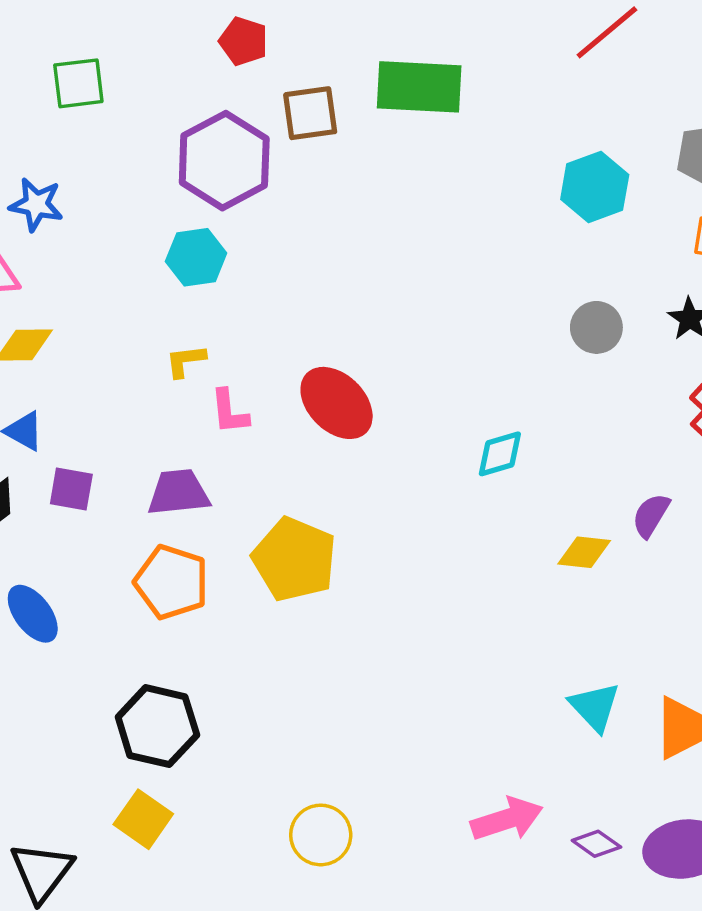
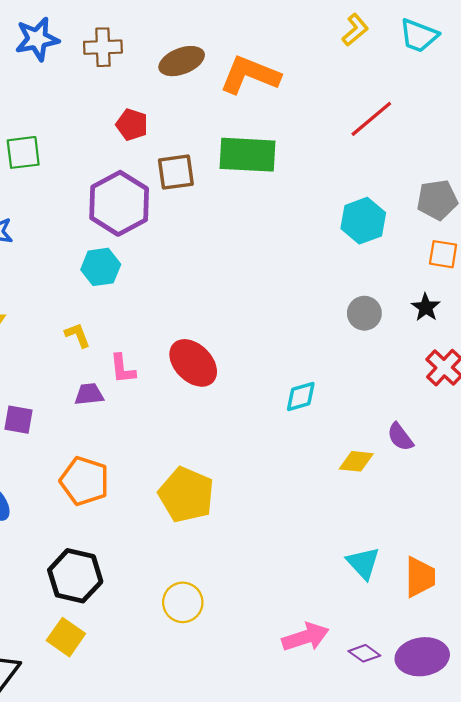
yellow L-shape: (186, 361) -> (78, 335), moved, turned 76
purple trapezoid: (178, 493) -> (89, 394), moved, size x0.7
purple semicircle: (651, 515) -> (400, 437), turned -68
yellow pentagon: (294, 559) -> (186, 495), moved
yellow circle: (321, 835) -> (183, 602), moved

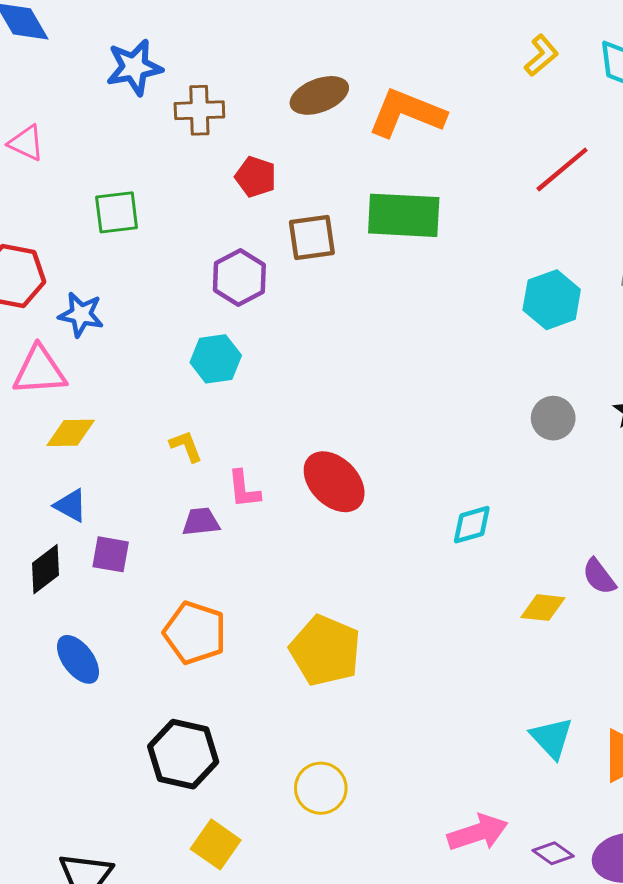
brown cross: (103, 47) -> (199, 110), moved
purple hexagon: (119, 203) -> (239, 277), size x0.7
yellow square: (66, 637) -> (216, 844), moved

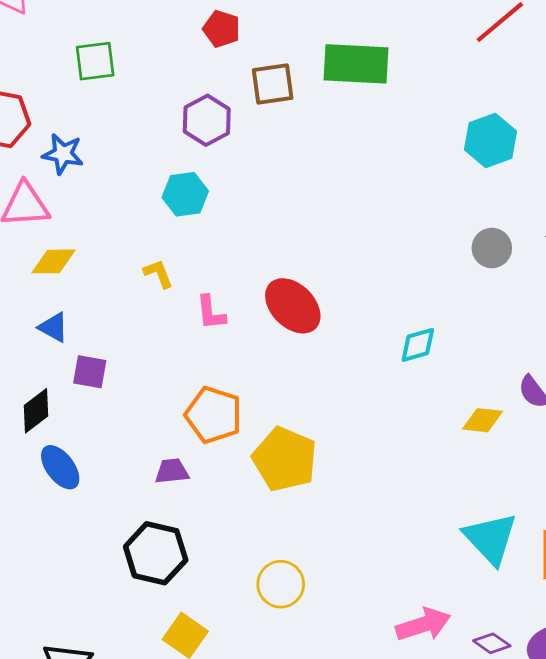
purple trapezoid: (201, 522) -> (172, 471), moved
black diamond: (45, 569) -> (36, 411), moved
orange pentagon: (195, 633) -> (213, 415), moved
cyan triangle: (552, 738) -> (490, 538), size x1.4

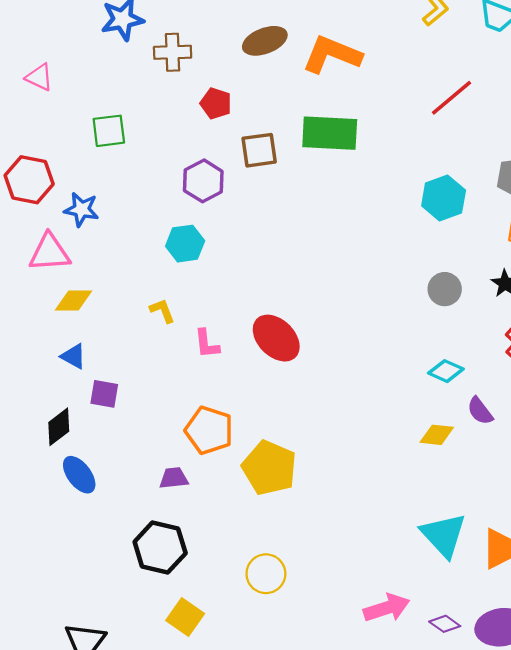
cyan diamond: (418, 345) -> (446, 371), moved, turned 40

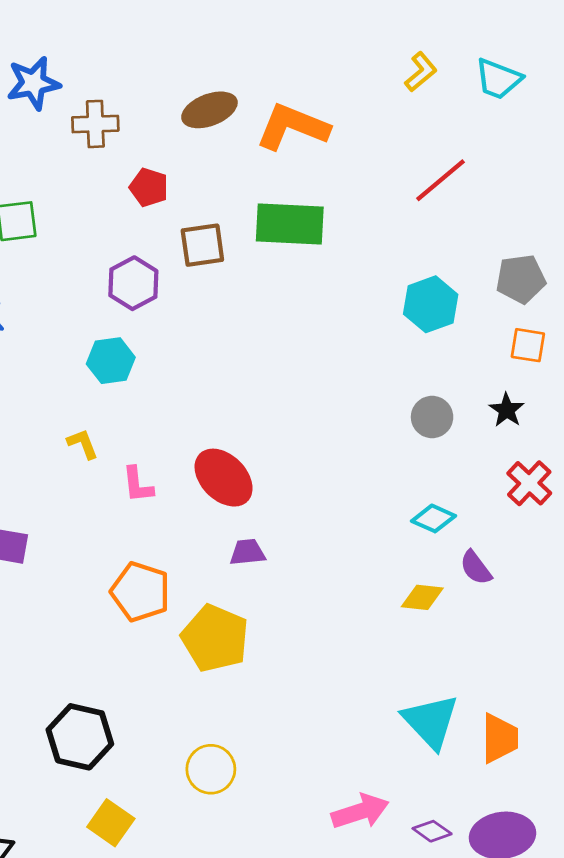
purple trapezoid: (174, 478) -> (247, 552), moved

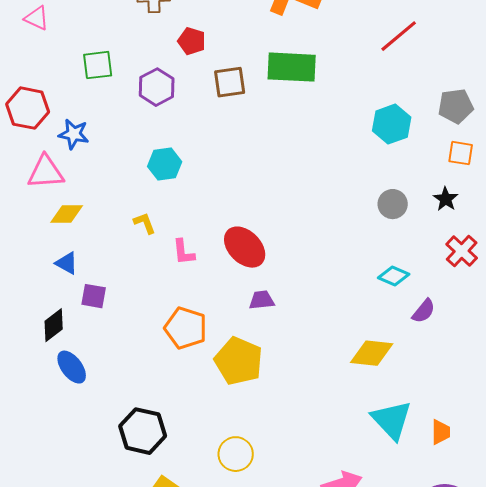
purple hexagon: (133, 283) -> (157, 87), moved
purple semicircle: (476, 568) -> (424, 311), turned -104
yellow diamond: (422, 597) -> (372, 353), moved, size x1.4
orange trapezoid: (500, 738) -> (441, 432), size x0.7

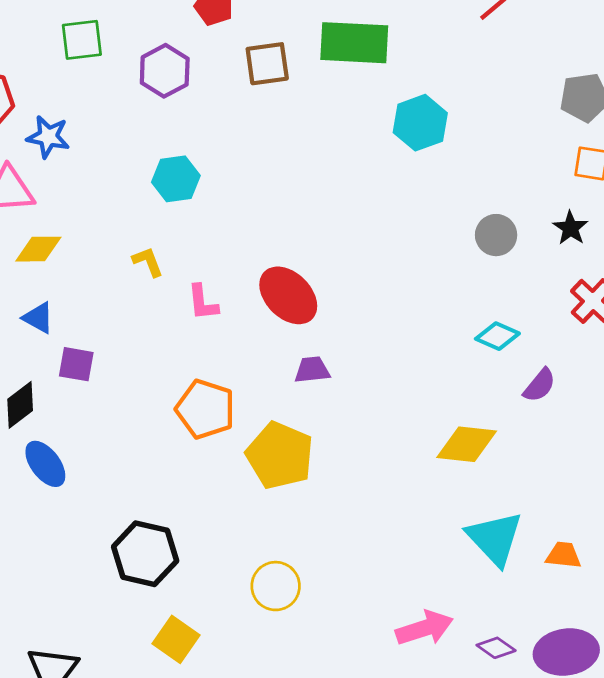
cyan hexagon: (392, 124) -> (420, 123), moved
orange trapezoid: (441, 432) -> (563, 555), turned -84

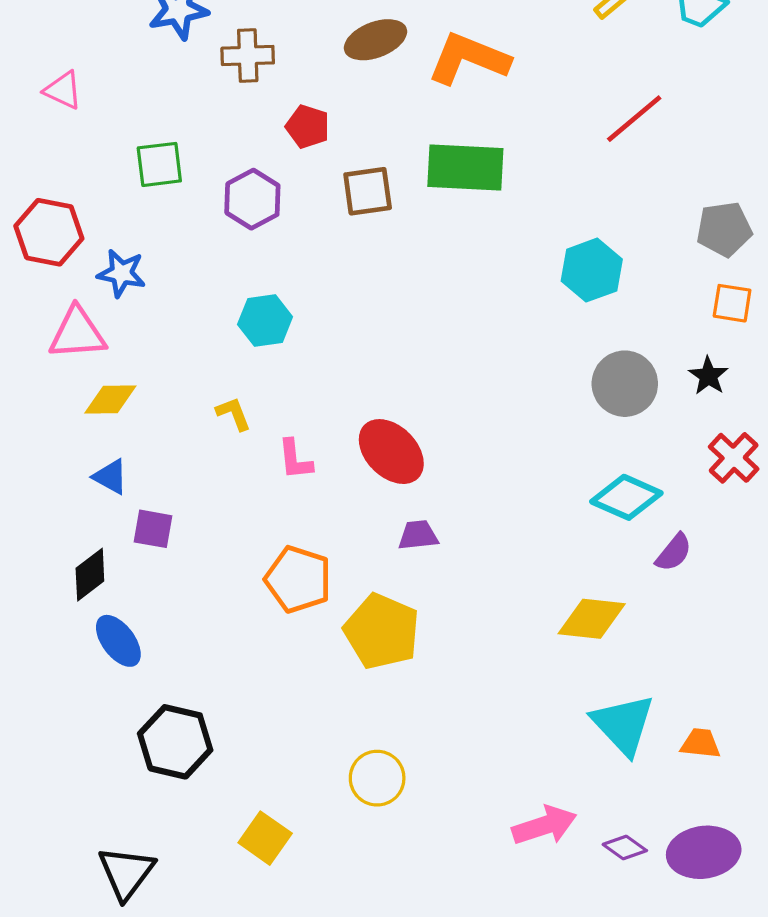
cyan hexagon: (420, 123) -> (592, 270), moved
gray circle: (496, 235) -> (625, 384), size x1.4
cyan diamond: (497, 336) -> (626, 497), size x1.4
black hexagon: (145, 554) -> (175, 742), moved

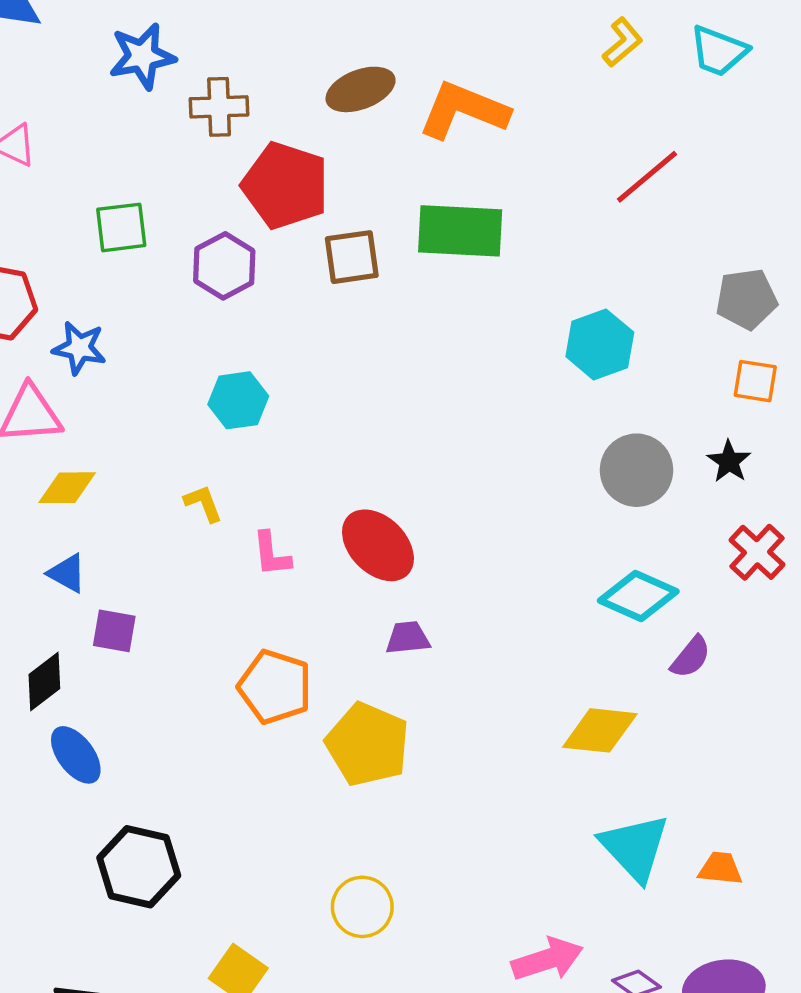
red pentagon: (308, 127) -> (285, 185), size x1.8

